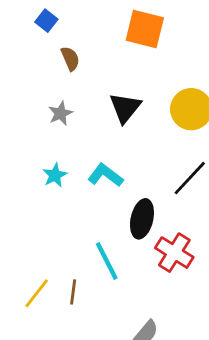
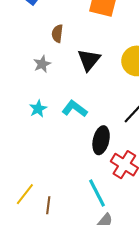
brown semicircle: (70, 59) -> (57, 34), moved, turned -150
cyan line: (107, 261) -> (97, 193), moved
brown line: (73, 292) -> (48, 205), moved

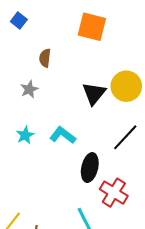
black triangle: (89, 60) -> (94, 93), moved

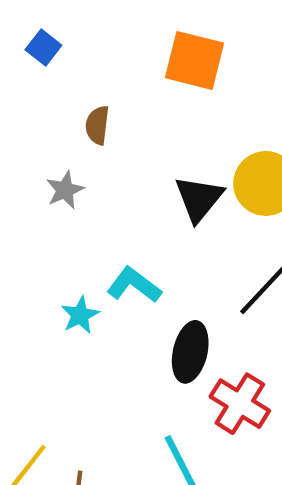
cyan star: (25, 135) -> (80, 315), moved

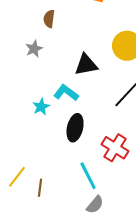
black triangle: (199, 199) -> (86, 65), moved, turned 40
black ellipse: (190, 352) -> (75, 128), moved

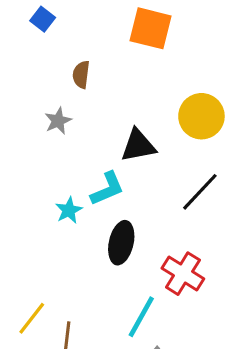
cyan L-shape: (66, 93) -> (107, 189), turned 120
cyan line: (88, 176) -> (141, 317), turned 56

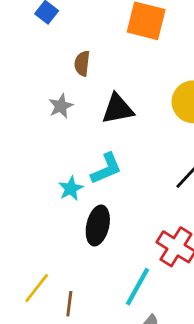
black triangle: (138, 146) -> (118, 109), moved
black ellipse: (121, 243) -> (98, 225), moved

